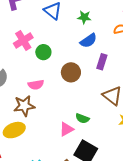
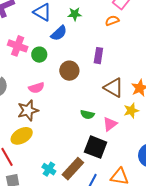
pink cross: (23, 41) -> (18, 46), turned -30
blue semicircle: (88, 41) -> (59, 33), moved
pink triangle: (66, 129) -> (110, 124), moved

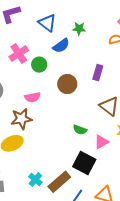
pink cross: (18, 46) -> (19, 54), turned 30

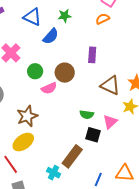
green circle: (39, 65) -> (35, 71), moved
pink semicircle: (33, 97) -> (49, 88), moved
black square: (84, 163) -> (93, 135), moved, size x0.7
brown rectangle: (59, 182) -> (72, 156), moved

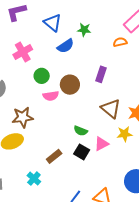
brown rectangle: (72, 156) -> (54, 156), moved, size x0.7

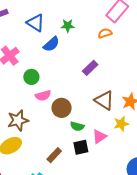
purple rectangle: (101, 74) -> (90, 68), turned 35
brown circle: (70, 85) -> (62, 108), moved
black square: (82, 152) -> (81, 147), turned -35

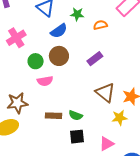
orange semicircle: (105, 33) -> (100, 25), moved
brown circle: (62, 108) -> (59, 56), moved
pink triangle: (100, 137) -> (107, 144), moved
brown rectangle: (54, 155) -> (53, 116), moved, turned 42

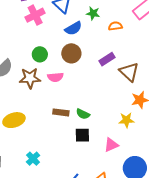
pink cross: (16, 38) -> (35, 15), moved
green circle: (36, 61) -> (40, 54), moved
brown triangle: (105, 93) -> (129, 72), moved
brown star: (17, 103) -> (30, 78), moved

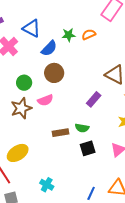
green star: (93, 13) -> (69, 35), moved
purple rectangle: (107, 59) -> (94, 99), moved

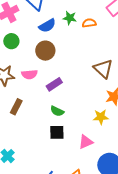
green circle: (24, 83) -> (11, 41), moved
purple rectangle: (94, 99) -> (54, 84), moved
brown rectangle: (60, 133) -> (16, 107), moved, turned -70

